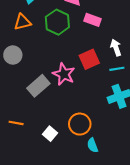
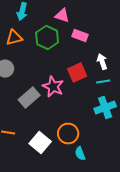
white square: (50, 134) -> (40, 143), size x1.5

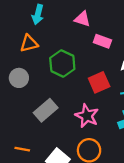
green hexagon: (47, 38) -> (62, 63), moved
pink star: (53, 87) -> (87, 116), moved

